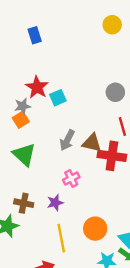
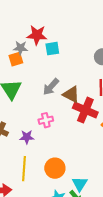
red star: (37, 87) -> (37, 35), turned 30

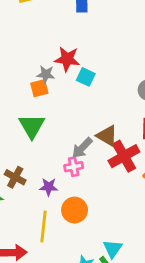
cyan square: (52, 49) -> (86, 77), turned 32
gray arrow: (51, 87) -> (82, 148), moved
red cross: (85, 110) -> (124, 156), turned 35
orange circle: (55, 168) -> (75, 210), moved

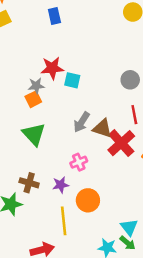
gray arrow: (82, 148) -> (82, 122), moved

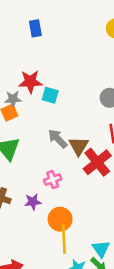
gray arrow: (82, 122) -> (58, 139), turned 100
brown triangle: (102, 128) -> (79, 146), turned 40
yellow line: (64, 221) -> (64, 239), moved

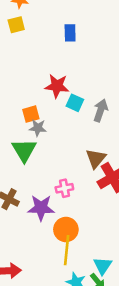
gray star: (13, 99) -> (38, 128), moved
gray arrow: (58, 139) -> (101, 111), moved, turned 55
purple star: (33, 202) -> (41, 208), size x1.5

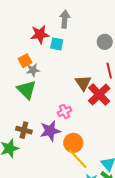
gray arrow: (101, 111) -> (65, 19), moved
yellow line: (67, 250) -> (78, 159), turned -35

